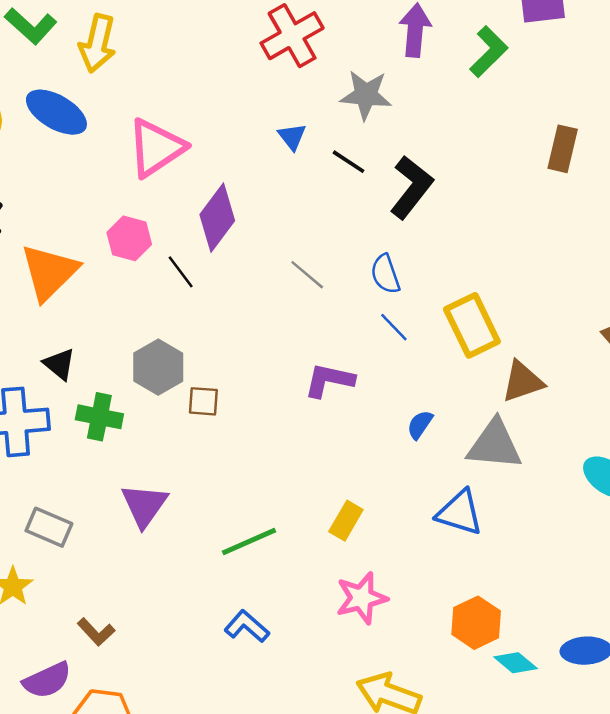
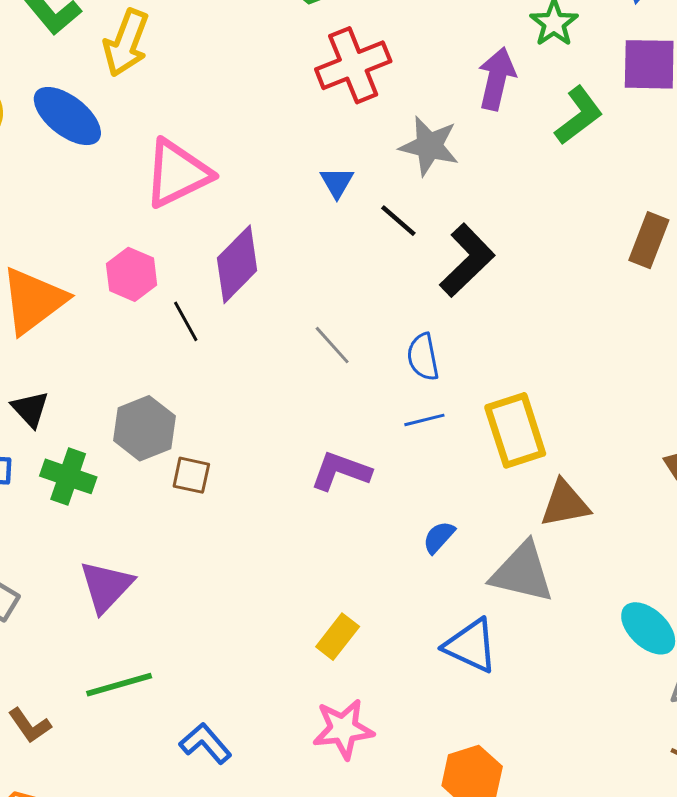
blue line: (394, 327) -> (424, 420), turned -68
green line: (249, 541) -> (119, 685), moved

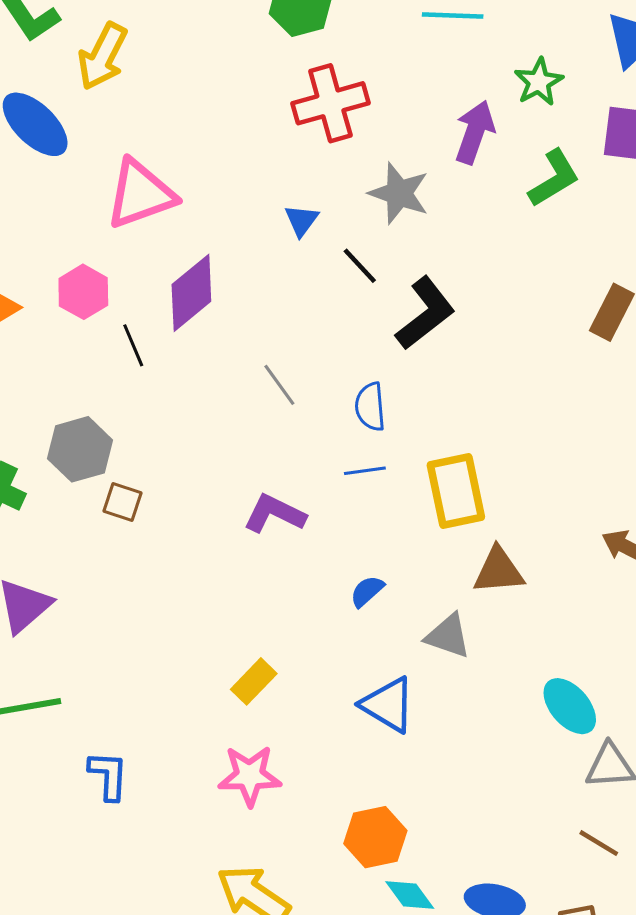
gray triangle: (522, 572) -> (448, 636), size x0.7
blue L-shape: (205, 743) -> (108, 776), turned 38

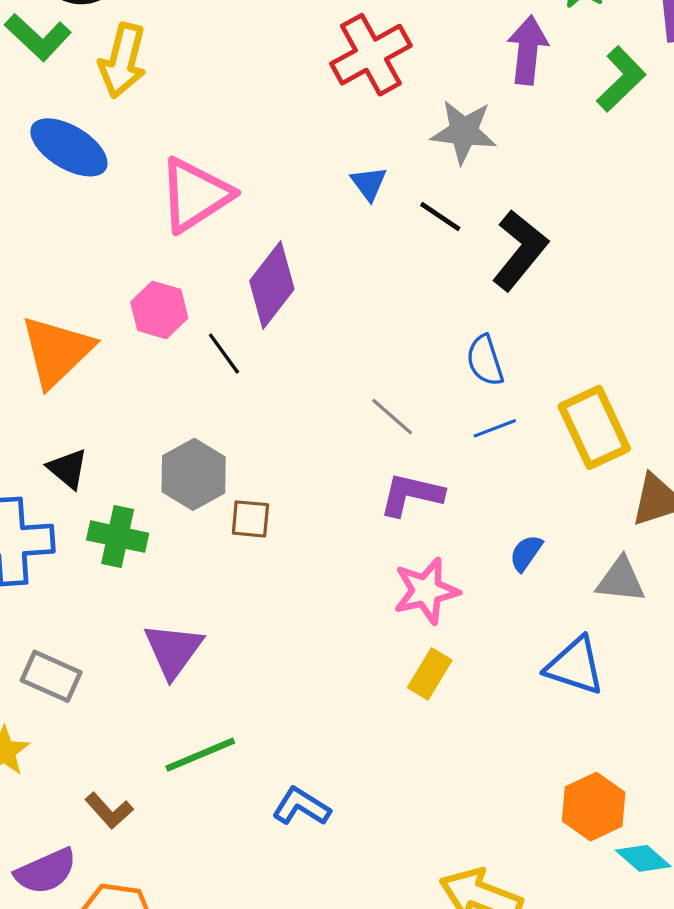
gray line: (279, 385) -> (392, 417), moved
blue L-shape: (108, 776) -> (301, 807), turned -48
pink star: (250, 776) -> (426, 591), moved

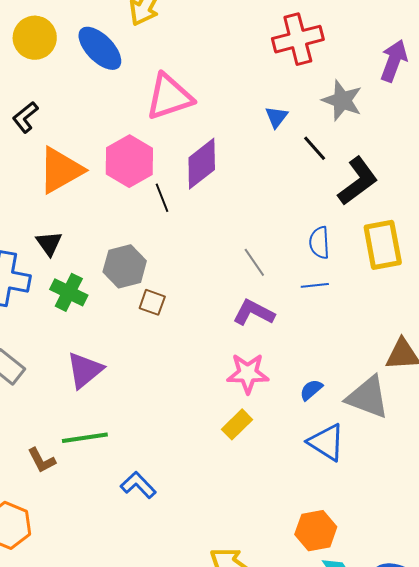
pink hexagon: (159, 310) -> (129, 161), size x1.4
yellow rectangle: (594, 427) -> (383, 245), moved
blue semicircle: (526, 553) -> (311, 390), moved
gray triangle: (621, 580) -> (368, 397), size x1.4
brown L-shape: (109, 811) -> (42, 460), moved

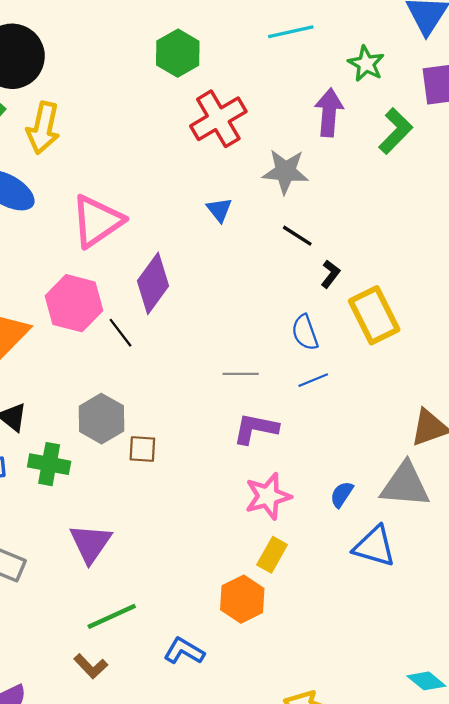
black line: (315, 148) -> (297, 236), moved
black L-shape: (358, 181) -> (330, 274), moved, size x0.5
gray line: (254, 262) -> (241, 374), turned -40
brown L-shape: (42, 460) -> (91, 666), moved
orange hexagon: (316, 531) -> (242, 599), moved

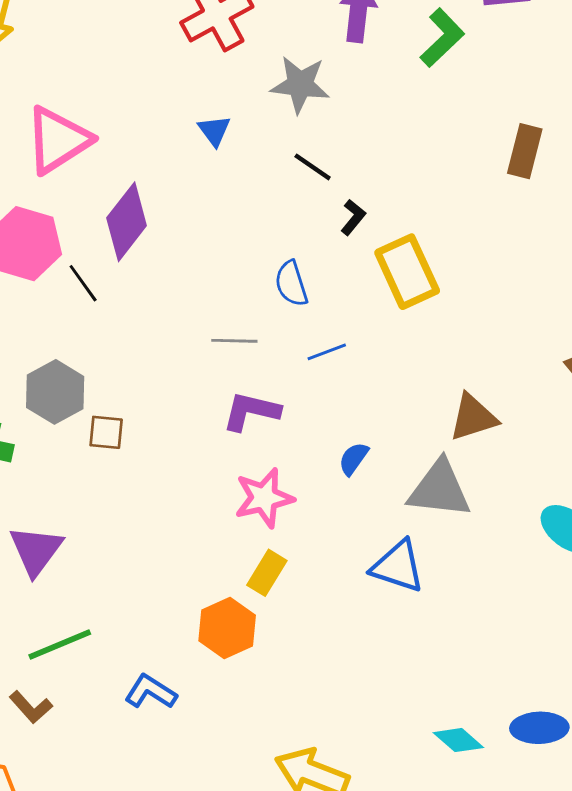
blue semicircle: (305, 332) -> (291, 284), moved
blue semicircle: (342, 494) -> (354, 459), moved

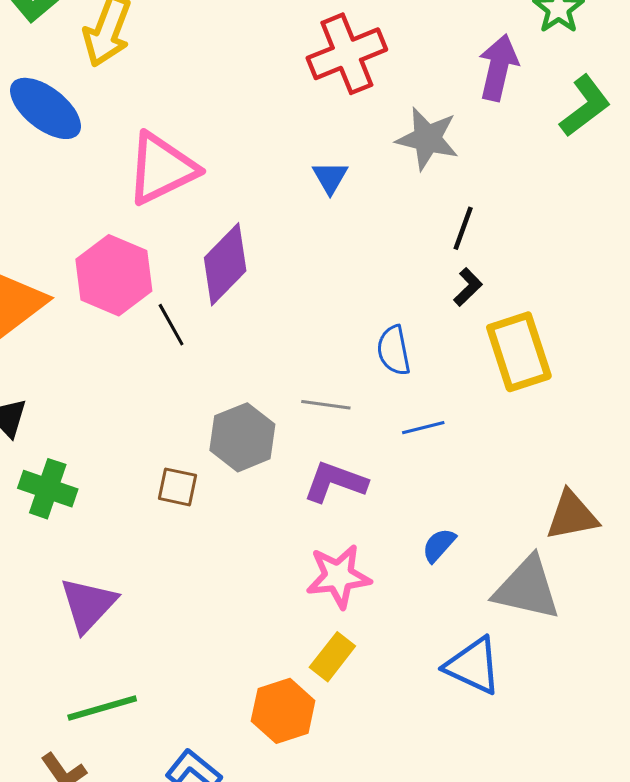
black line: (313, 167) -> (463, 228), moved, turned 69
gray hexagon: (55, 392) -> (242, 437), moved

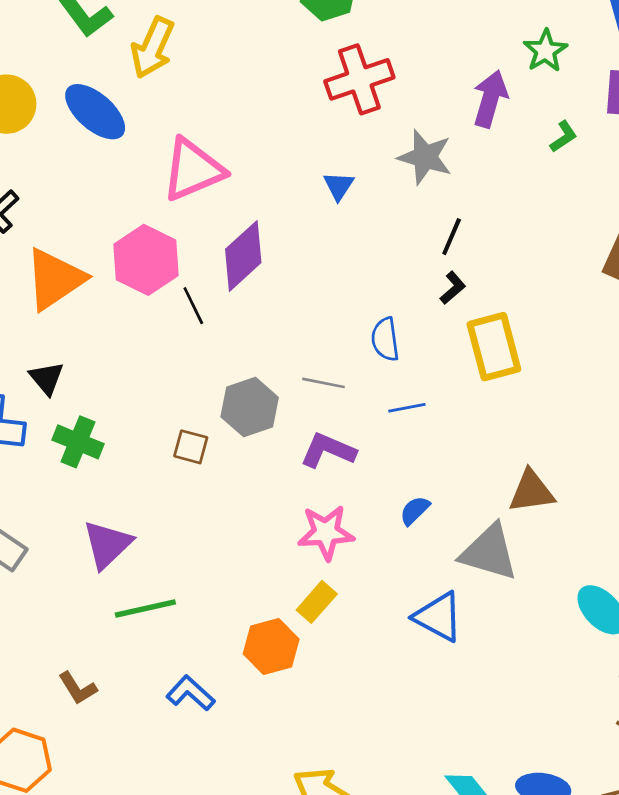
green L-shape: (585, 106) -> (563, 137), size x0.6
green line: (102, 708) -> (145, 609), moved

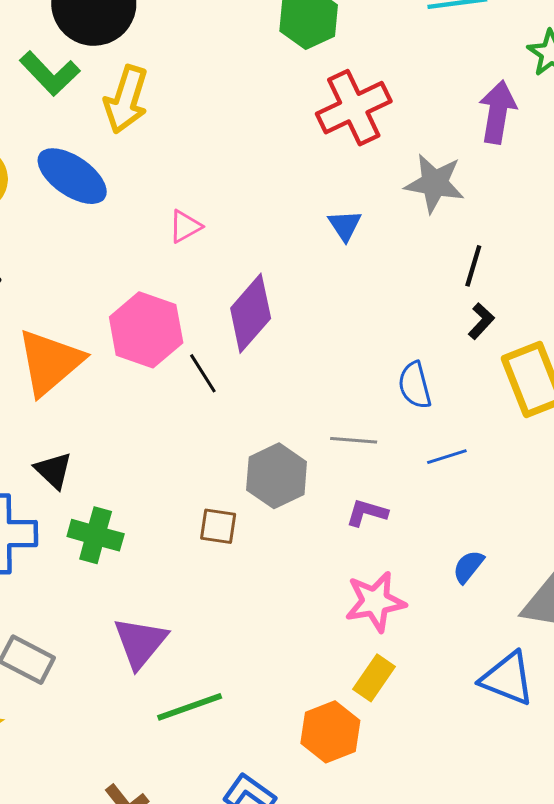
pink triangle: (193, 170) -> (185, 226), size x0.5
purple L-shape: (328, 450) -> (367, 513), size x0.7

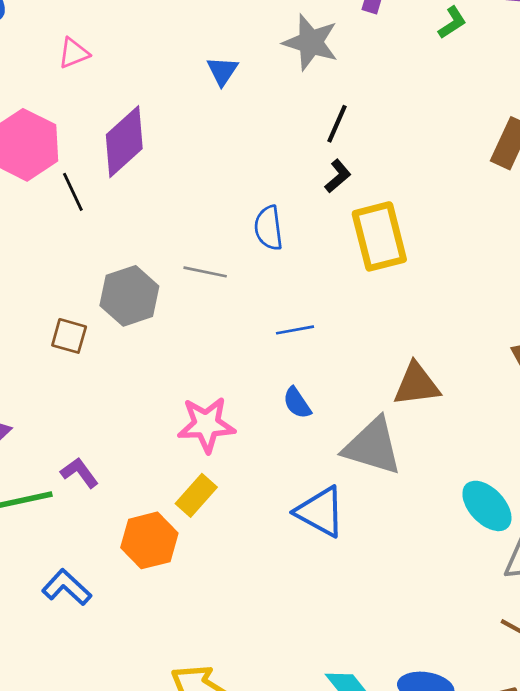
blue line: (447, 457) -> (295, 330), moved
purple L-shape: (367, 513) -> (79, 473), moved, turned 30
blue semicircle: (468, 567) -> (297, 403), turned -80

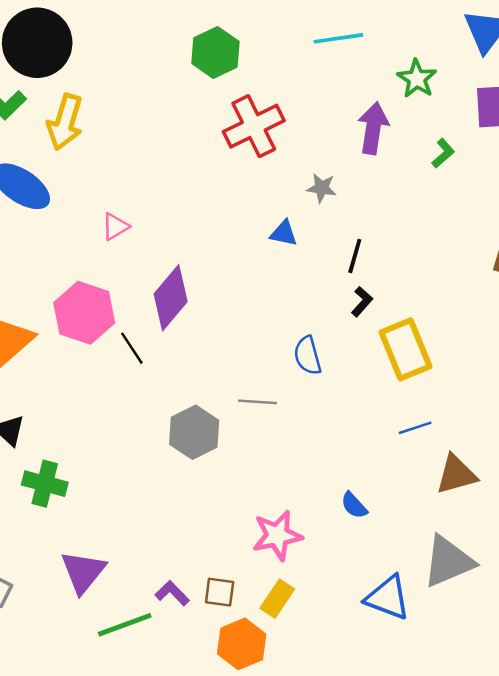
gray star: (311, 42) -> (322, 188), size x0.6
blue triangle: (222, 71) -> (284, 233), moved, turned -44
blue line: (295, 330) -> (415, 428), moved
brown square: (69, 336) -> (220, 592), moved
gray triangle: (373, 446) -> (448, 561), moved, turned -32

